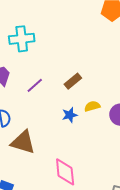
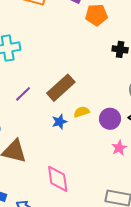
brown rectangle: (73, 81) -> (61, 88), size x1.6

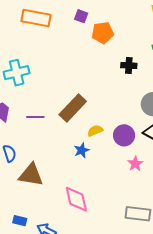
purple line: (23, 94) -> (35, 117), turned 48
blue star: (59, 122) -> (82, 150), moved

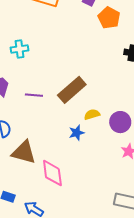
orange pentagon: (103, 33) -> (109, 18), turned 30
cyan cross: (17, 73) -> (19, 49), size x0.7
pink diamond: (76, 199) -> (52, 173), moved

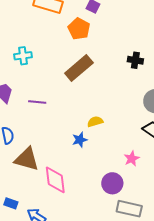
orange pentagon: (109, 18) -> (79, 29), moved
brown rectangle: (72, 90) -> (79, 68), moved
purple circle: (120, 122) -> (112, 183), moved

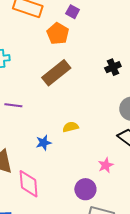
black cross: (135, 60) -> (113, 67), turned -35
blue star: (80, 140) -> (44, 143), moved

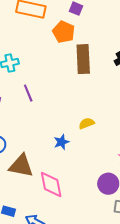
brown rectangle: (56, 73) -> (83, 59), moved, turned -48
purple line: (13, 105) -> (28, 93), moved, turned 66

